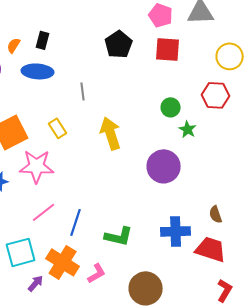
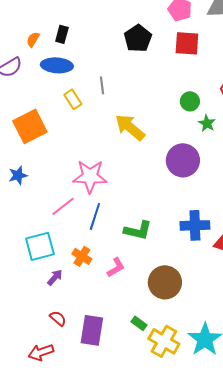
yellow rectangle: (58, 128) -> (73, 99), moved
yellow arrow: (111, 133) -> (130, 127), turned -32
pink star: (37, 166) -> (90, 176), moved
orange cross: (63, 262) -> (82, 256), size x0.6

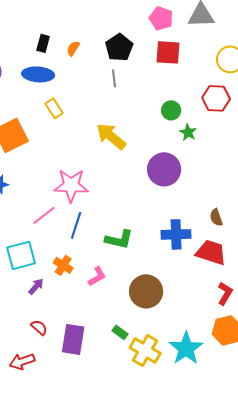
orange semicircle: (33, 39) -> (73, 48), moved
gray line: (102, 85) -> (114, 78), moved

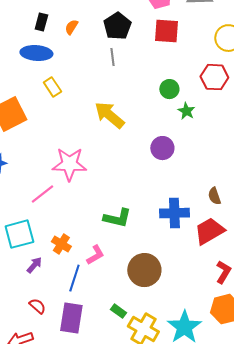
purple circle: (164, 169) -> (162, 148), size x0.7
blue line: (76, 225) -> (74, 278), moved
red trapezoid: (211, 252) -> (209, 231), turned -48

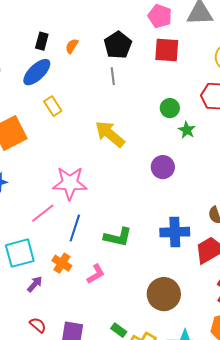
blue ellipse: (36, 53) -> (37, 72), turned -48
brown circle: (144, 270) -> (164, 294), moved
blue line: (74, 278) -> (75, 228), moved

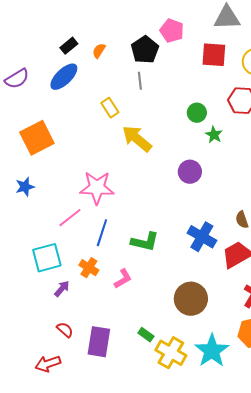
pink pentagon: (160, 16) -> (172, 31), moved
black rectangle: (42, 41) -> (69, 46), turned 36
red square: (167, 50) -> (214, 55), moved
yellow rectangle: (53, 106) -> (110, 108), moved
blue cross: (175, 232) -> (202, 237), turned 32

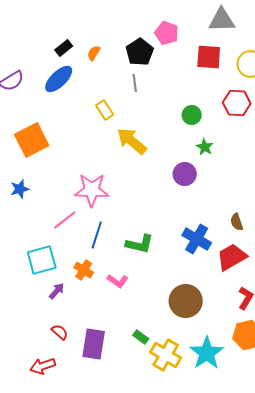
green star: (214, 135) -> (205, 147), moved
pink L-shape: (123, 279) -> (118, 281), turned 65

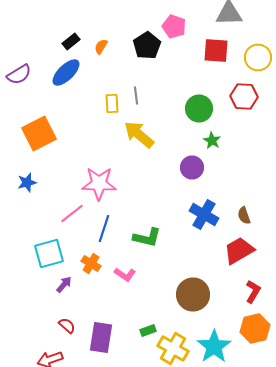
gray line: (135, 83) -> (136, 96), moved
yellow rectangle: (105, 110) -> (112, 104), turned 30
green circle: (192, 115) -> (199, 108), size x1.4
blue cross: (197, 239) -> (204, 214), moved
green rectangle: (141, 337) -> (148, 330), turned -56

